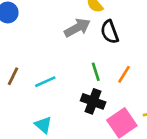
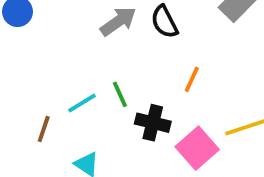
green line: (96, 72) -> (120, 94), moved
brown line: (13, 76) -> (44, 129), moved

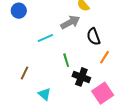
black semicircle: (164, 22) -> (94, 37), moved
cyan line: (82, 103) -> (45, 38), moved

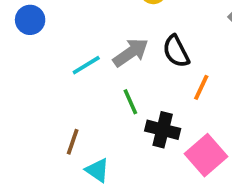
gray arrow: (70, 22) -> (131, 53), moved
brown line: (25, 73) -> (73, 142), moved

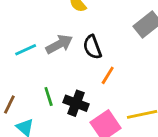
green line: (130, 102) -> (49, 96), moved

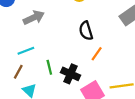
gray arrow: (59, 44) -> (34, 18), moved
cyan line: (26, 50) -> (26, 51), moved

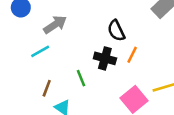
cyan line: (26, 51) -> (40, 51), moved
black cross: (70, 74) -> (105, 58), moved

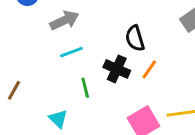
cyan line: (40, 51) -> (71, 52), moved
brown line: (47, 88) -> (14, 90), moved

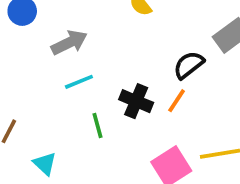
black semicircle: (135, 38) -> (189, 65), moved, turned 70
cyan triangle: (58, 119) -> (45, 164), moved

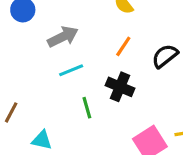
orange line: (177, 101) -> (123, 46), moved
cyan triangle: (45, 164) -> (42, 140), turned -30

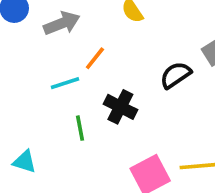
gray arrow: (63, 37) -> (62, 23), moved
orange line: (123, 46) -> (95, 58), moved

